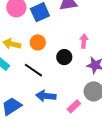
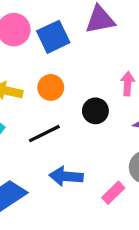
black line: (33, 70) -> (44, 134), turned -60

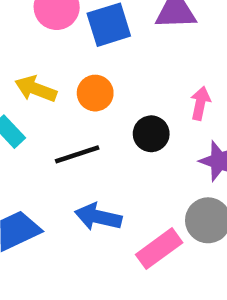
pink rectangle: (113, 193) -> (159, 249), size x1.4

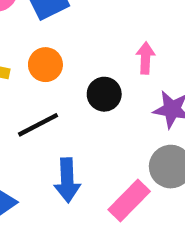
blue arrow: (98, 217) -> (67, 180), turned -96

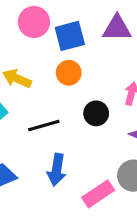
orange circle: (45, 65) -> (69, 73), moved

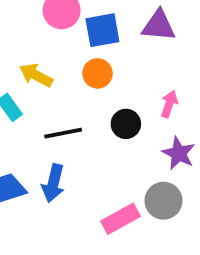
blue arrow: (57, 170) -> (53, 183), moved

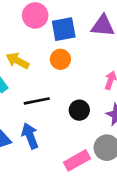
black circle: (126, 124) -> (79, 110), moved
blue arrow: (53, 183) -> (30, 136), turned 145

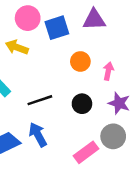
orange circle: (60, 59) -> (80, 61), moved
yellow arrow: (18, 61) -> (17, 47), moved

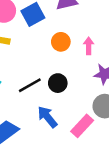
black circle: (82, 104) -> (58, 83), moved
blue arrow: (38, 135) -> (47, 117), moved

